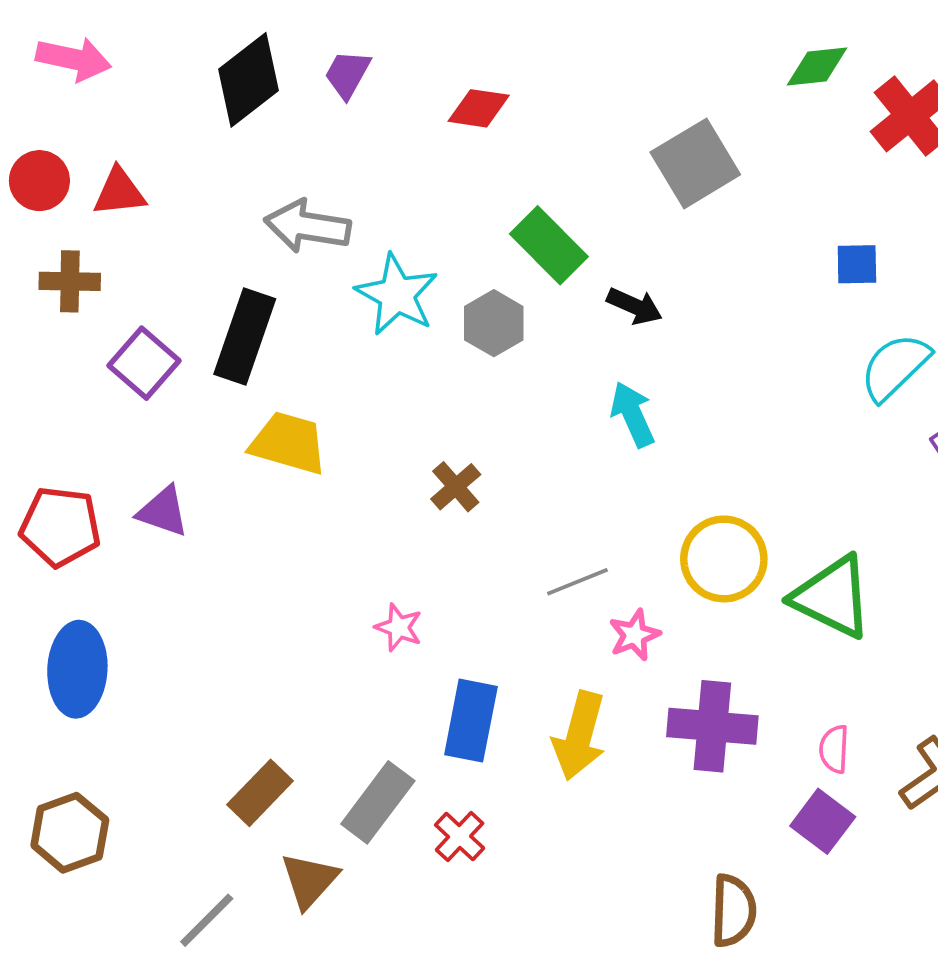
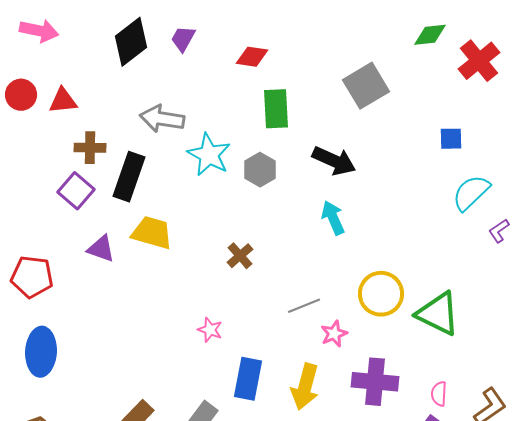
green rectangle: (549, 245) -> (276, 109), moved, turned 42
brown cross: (70, 281) -> (90, 148), moved
black arrow: (634, 306) -> (334, 161), size x1.5
purple triangle: (163, 511) -> (101, 249), moved

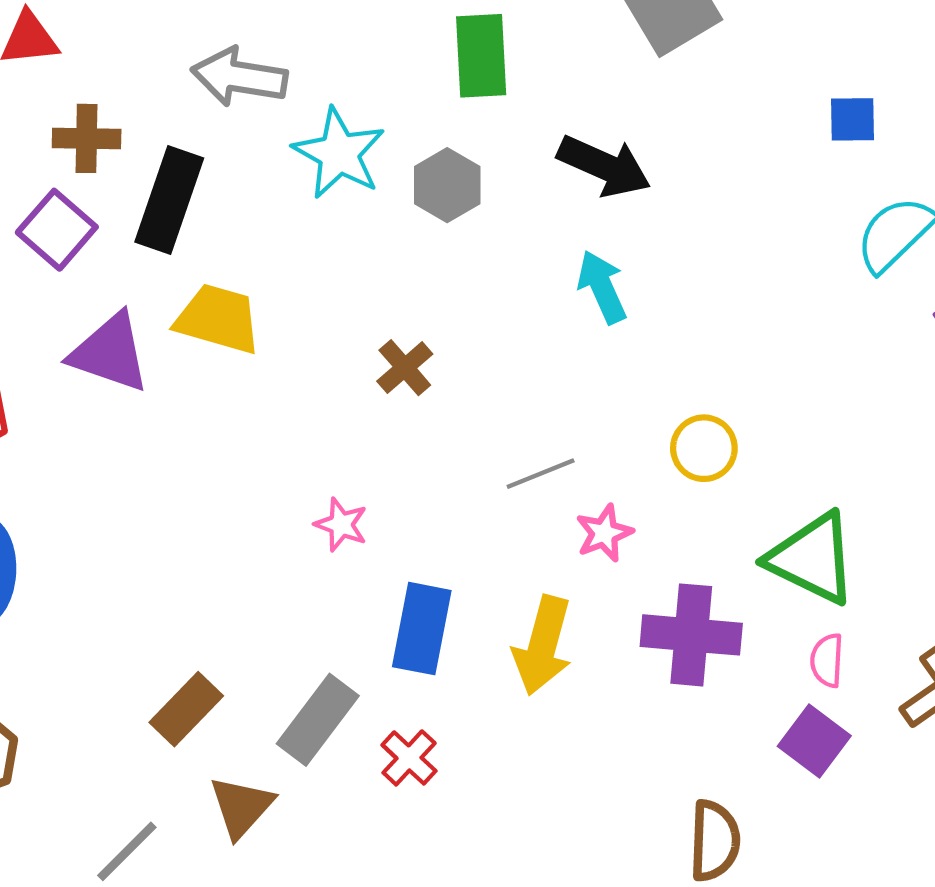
purple triangle: (101, 249) -> (110, 353), size x1.4
yellow circle: (381, 294) -> (704, 448), size x0.7
green triangle: (438, 314) -> (812, 559), moved

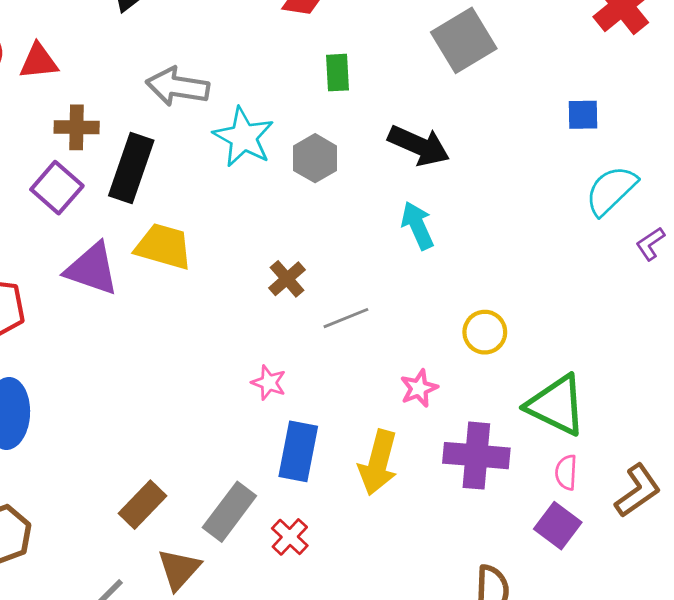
green rectangle: (481, 56) -> (337, 73), size x0.7
gray line: (541, 474) -> (346, 318), moved
pink star: (341, 525) -> (269, 383), moved

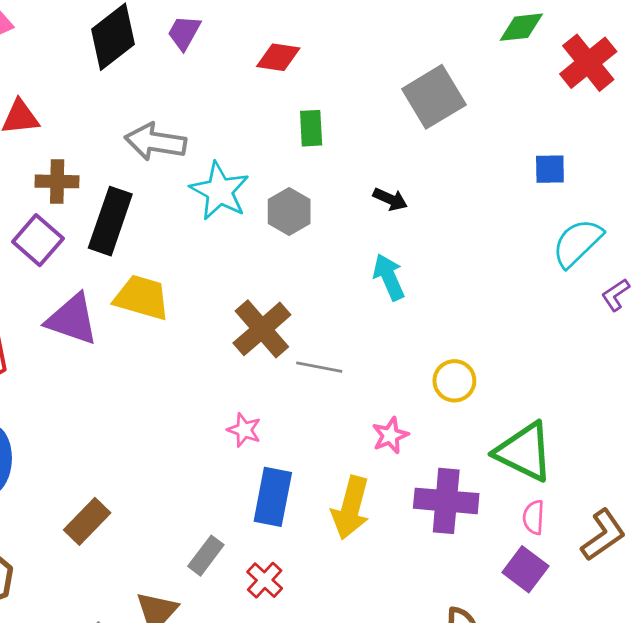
black arrow: (419, 146) -> (390, 199), size x0.6
brown cross: (287, 279) -> (262, 329), size x1.6
gray line: (346, 318) -> (319, 367), turned 33
brown rectangle: (142, 505) -> (87, 521), moved
gray rectangle: (229, 512) -> (206, 556), size x0.7

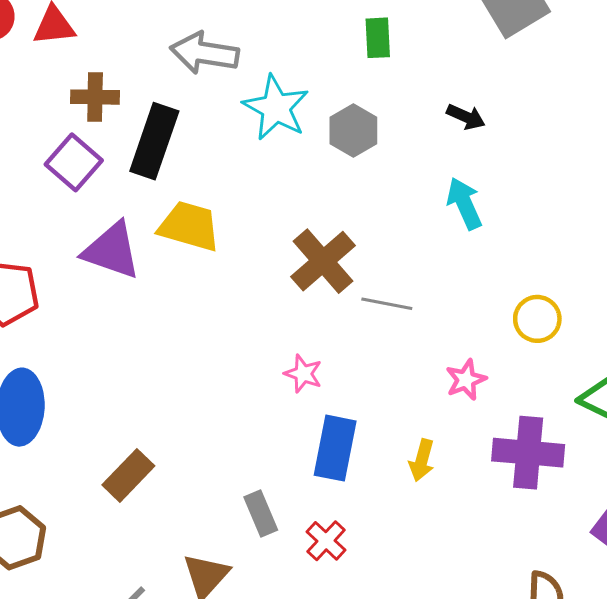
yellow arrow: (351, 508) -> (422, 460), size x0.6
gray rectangle: (206, 556) -> (261, 513), turned -60

